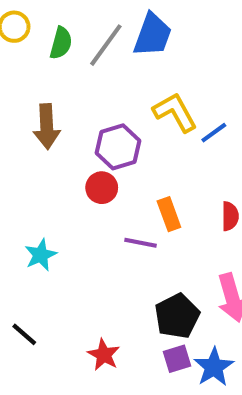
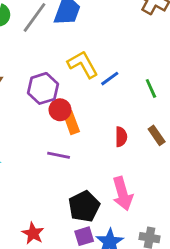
red circle: (102, 188) -> (60, 110), moved
orange rectangle: (169, 214) -> (71, 123), moved

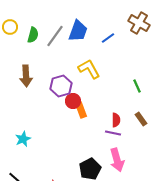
blue line: (110, 79) -> (108, 38), moved
purple line: (59, 155) -> (113, 133), moved

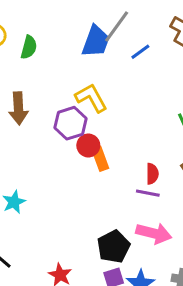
gray line: (55, 36) -> (117, 26), moved
yellow L-shape: (89, 69) -> (91, 98), moved
pink arrow: (117, 160) -> (154, 233), turned -60

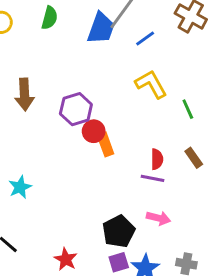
green semicircle: (29, 47) -> (49, 18), moved
yellow L-shape: (91, 98) -> (151, 84), moved
pink arrow: (154, 233) -> (158, 218), size x0.7

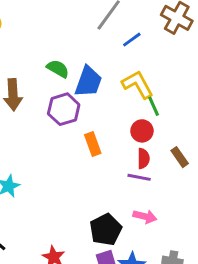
green semicircle: (49, 18) -> (58, 69), moved, turned -75
blue trapezoid: (101, 28) -> (88, 82), moved
green line: (188, 109) -> (154, 106), moved
red circle: (94, 131) -> (142, 131), moved

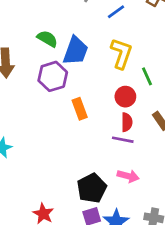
yellow L-shape: (138, 85) -> (121, 54), turned 48
green line: (154, 106) -> (147, 76), moved

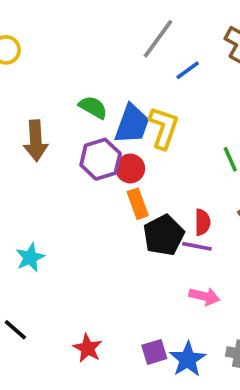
yellow L-shape: (121, 54) -> (164, 128), moved
red circle: (125, 97) -> (130, 168), moved
black pentagon: (92, 188) -> (164, 235), moved

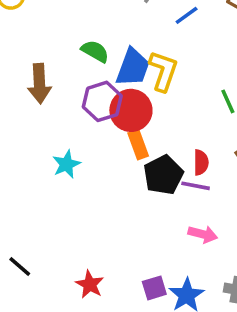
red circle: (130, 168) -> (131, 110), size x1.5
cyan star: (30, 257) -> (66, 164), moved

